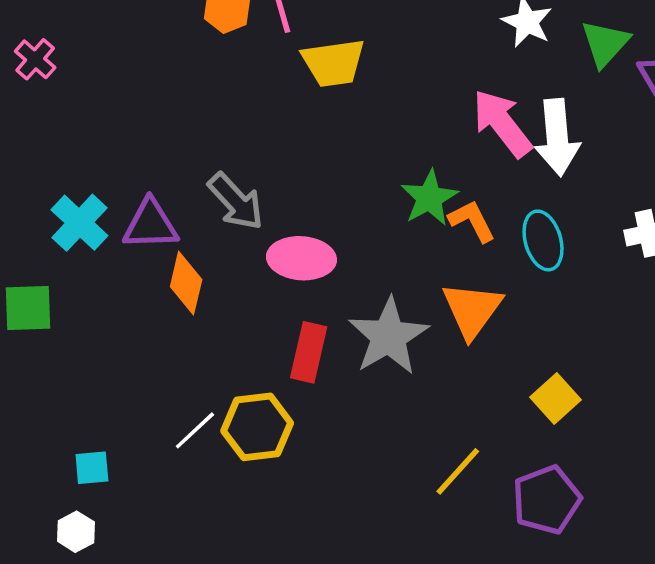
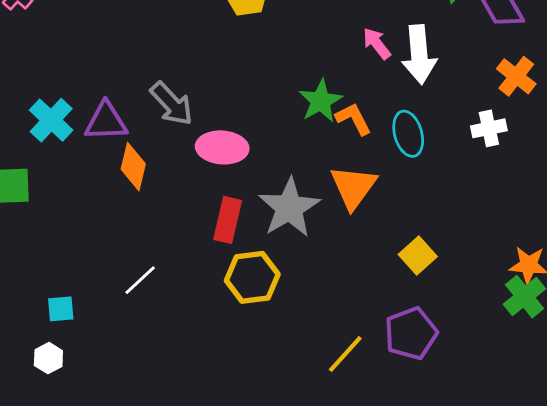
pink arrow: (502, 123) -> (377, 44), size x0.6
yellow hexagon: (257, 427) -> (252, 277), moved
yellow line: (458, 471) -> (345, 354), moved

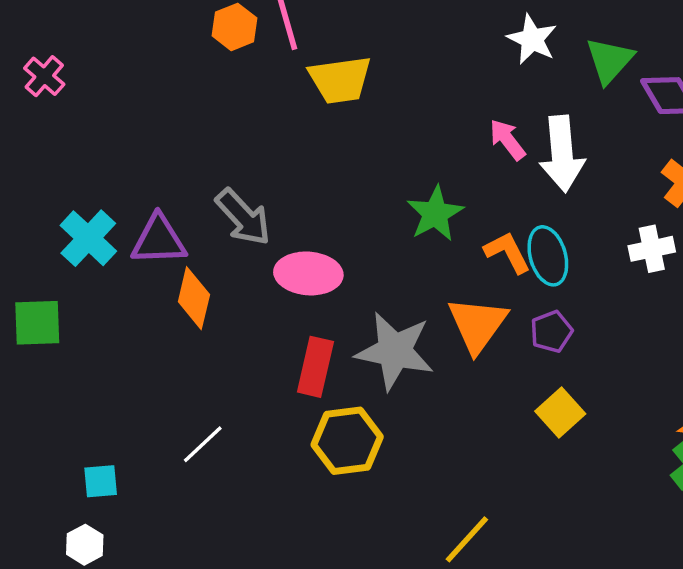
orange L-shape: (353, 119) -> (507, 252), moved
gray star: (289, 208) -> (395, 351), turned -30
purple pentagon: (411, 333) -> (551, 332), moved, size x0.6

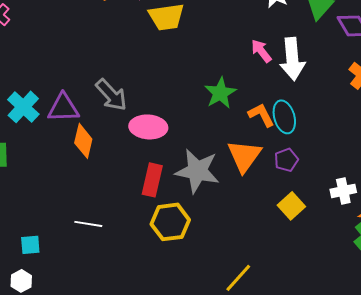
white cross: (652, 249) -> (343, 191), moved
white line: (203, 444) -> (88, 224), turned 52

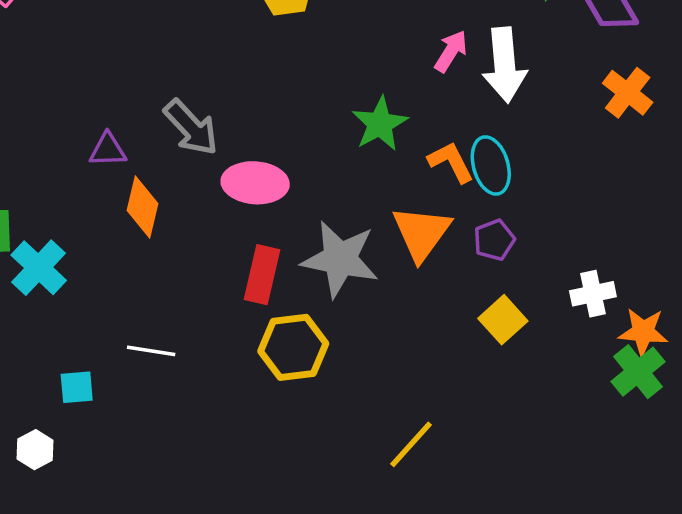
pink arrow: (261, 51) -> (451, 51), turned 70
cyan cross: (23, 107) -> (39, 268), moved
purple triangle: (63, 108) -> (108, 150), size x0.7
cyan square: (30, 245) -> (77, 387), moved

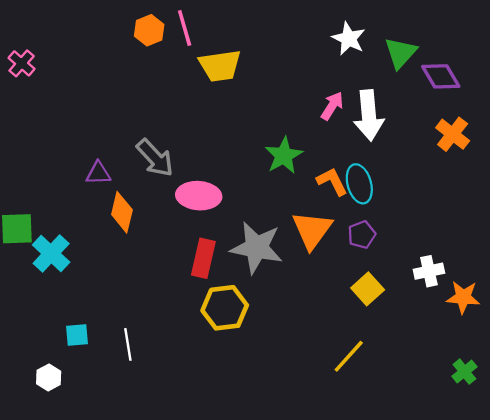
white line: (151, 351) -> (128, 344), moved, turned 72
green cross: (638, 372) -> (464, 372), moved, size x0.7
yellow line: (411, 444) -> (349, 356), moved

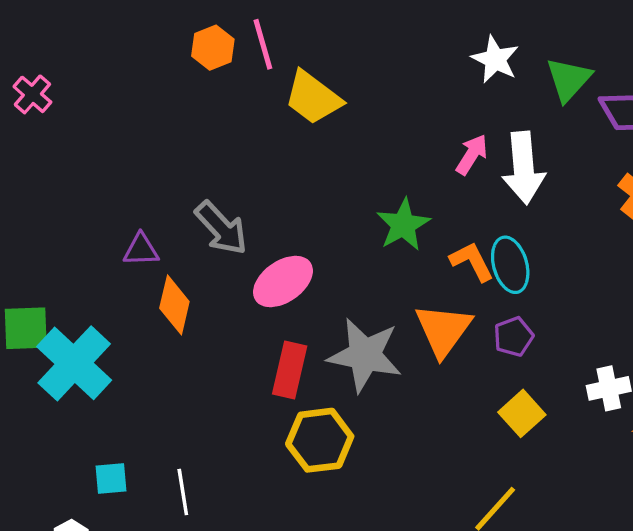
yellow trapezoid: (220, 66) -> (313, 98), turned 45
pink ellipse: (199, 196) -> (283, 281), turned -39
cyan cross: (51, 253) -> (74, 363), size x1.4

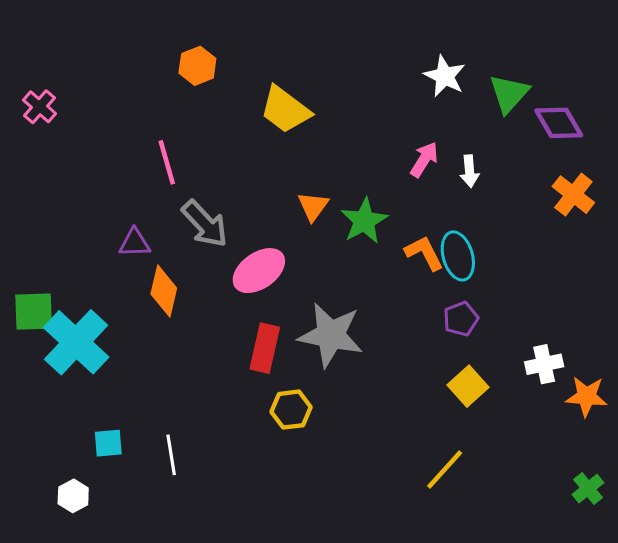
pink line: (263, 44) -> (167, 162), moved
white arrow: (524, 168) -> (470, 171), size x0.5
orange triangle: (443, 330) -> (313, 206), moved, size x0.6
yellow hexagon: (320, 440) -> (291, 410), size x0.7

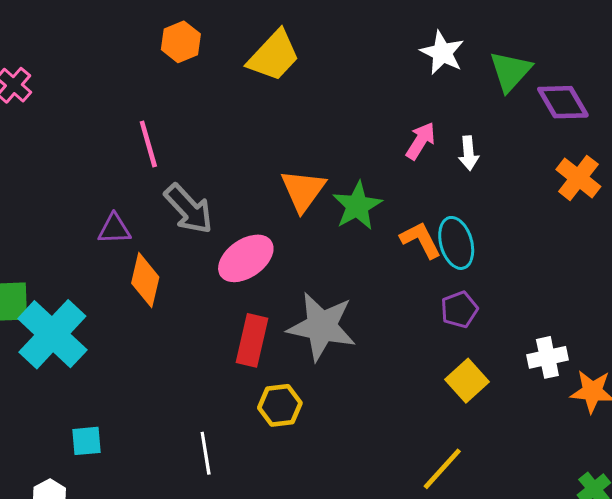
yellow trapezoid: (285, 110) -> (274, 56), moved, turned -84
orange triangle: (313, 206) -> (303, 190), size x1.4
white line: (171, 455) -> (206, 453), moved

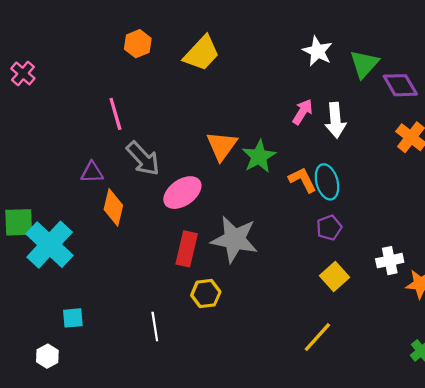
white arrow: (469, 153) -> (335, 120), size x1.5

